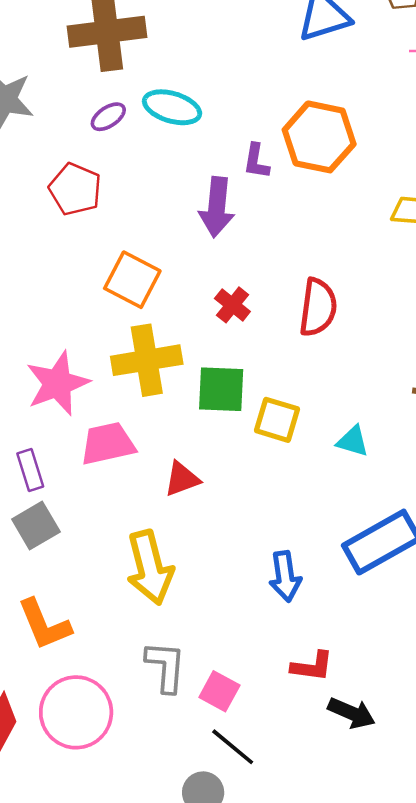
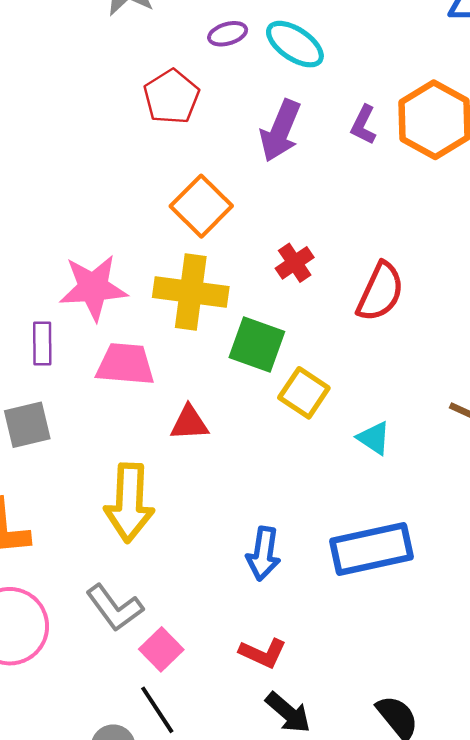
purple arrow: (217, 207) -> (280, 131), moved
purple rectangle: (30, 470) -> (42, 343), moved
gray L-shape: (166, 667) -> (115, 608), turned 122

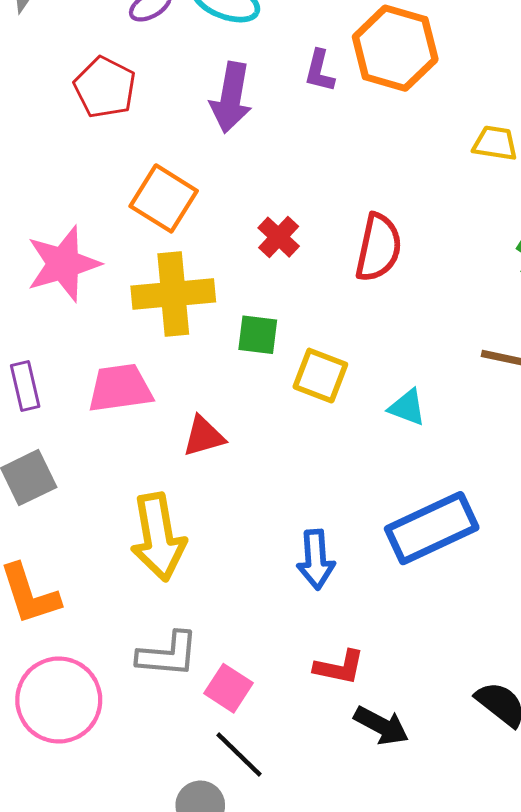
pink star: (93, 288) -> (63, 264), moved
green square: (257, 345) -> (258, 335), size x0.7
gray L-shape: (115, 608) -> (168, 654), turned -36

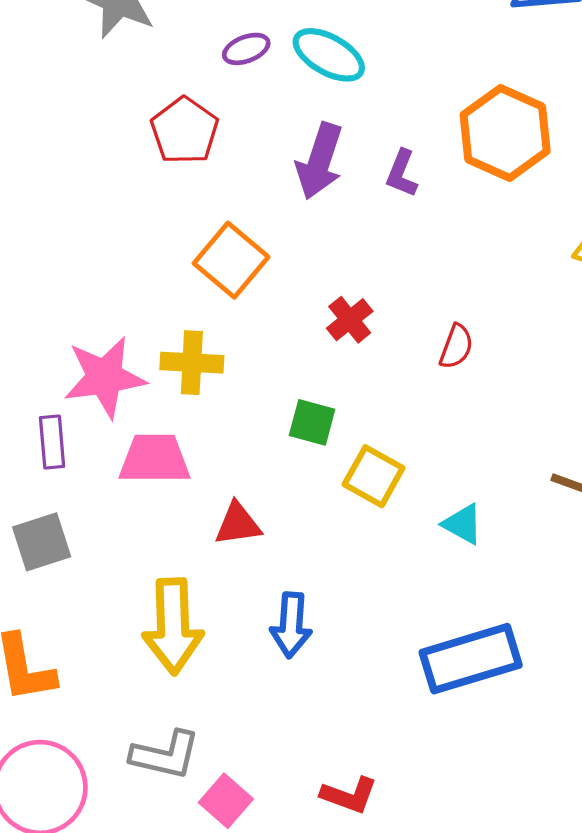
purple L-shape: (319, 71) -> (402, 173), moved
red semicircle: (378, 248) -> (456, 346), size x0.6
pink star: (63, 264) -> (105, 377), moved
yellow cross: (173, 294) -> (192, 363), moved, size x0.7
blue arrow: (316, 560) -> (291, 625), moved

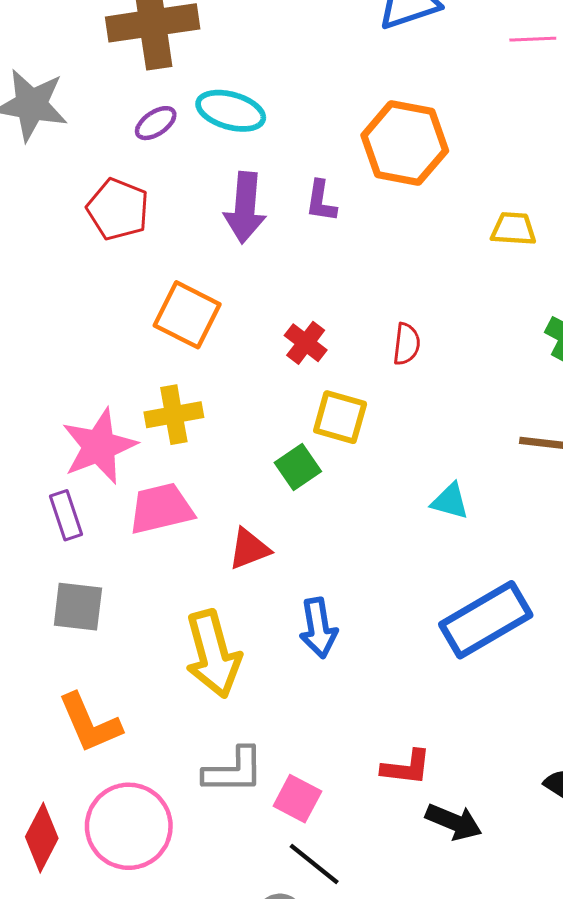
green square: (312, 422) -> (298, 467), moved, turned -36
yellow square: (374, 476) -> (340, 417), moved
gray square: (42, 542) -> (78, 607), turned 38

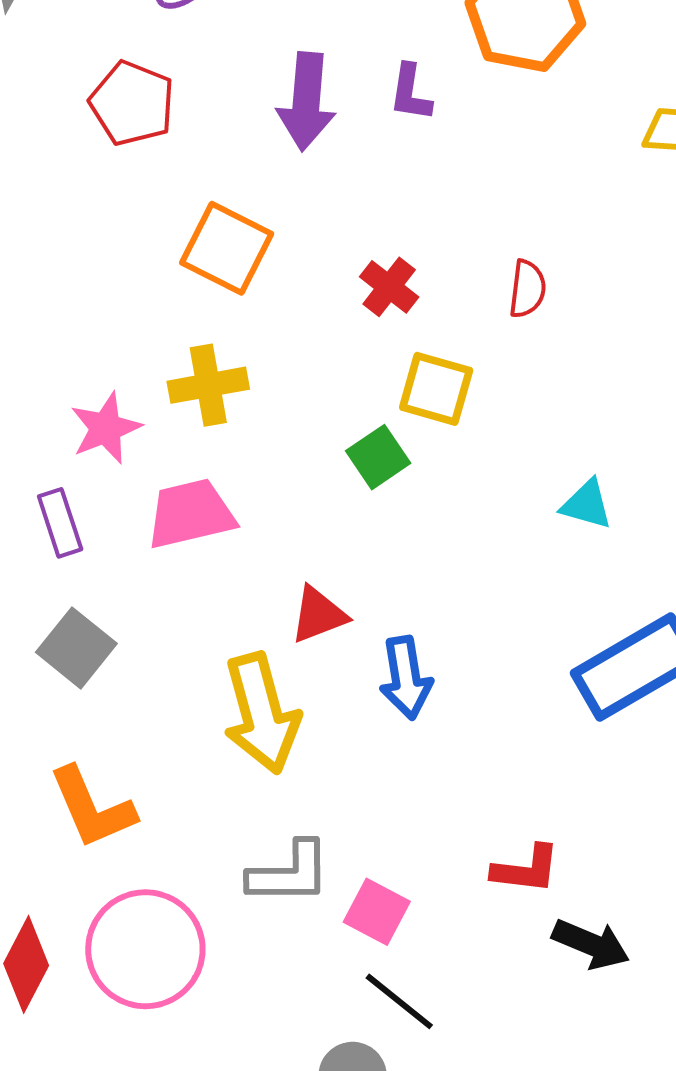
pink star: (99, 446) -> (106, 428), size x0.7
red triangle: (249, 549) -> (318, 615), moved
gray square: (78, 607) -> (76, 648), turned 32

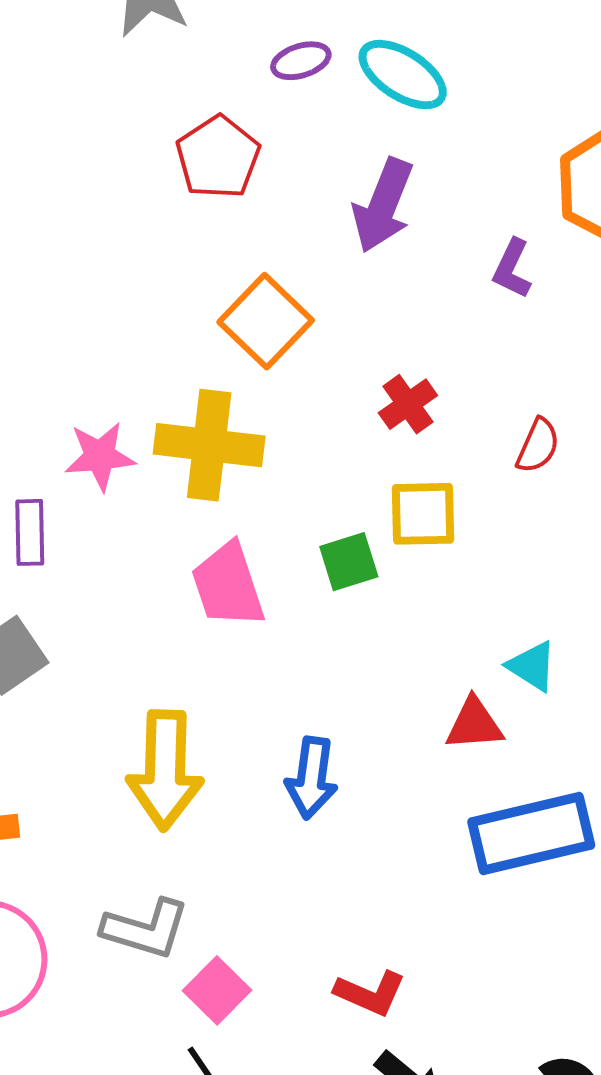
purple L-shape: (410, 93) -> (512, 269), moved
yellow cross: (208, 385) -> (209, 445), size x1.4
yellow square: (436, 389) -> (423, 514), turned -34
pink trapezoid: (191, 514) -> (228, 585), moved, turned -112
red triangle: (318, 615) -> (474, 724), moved

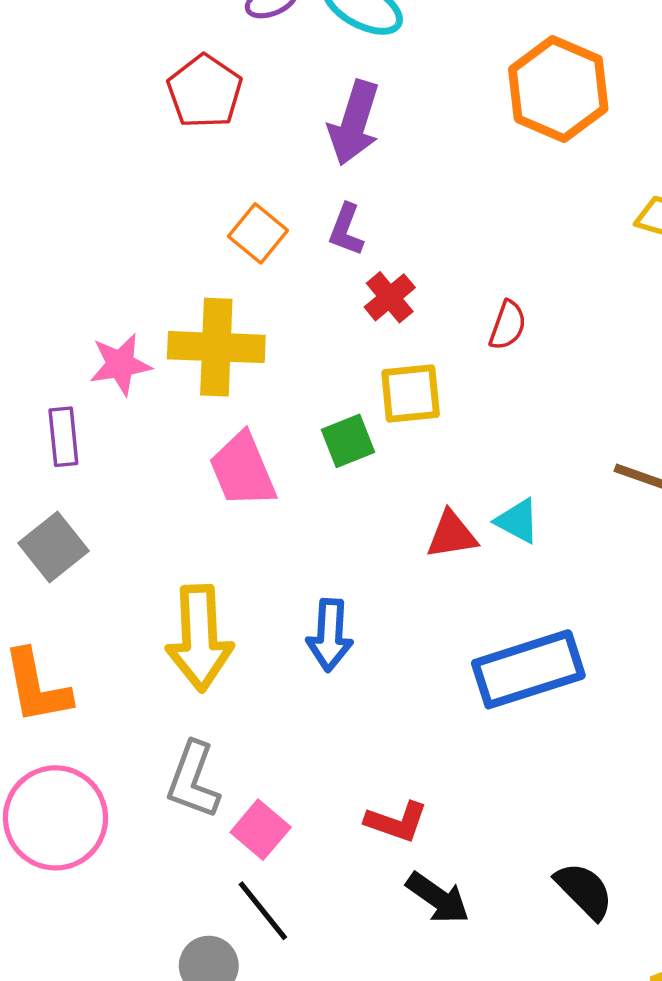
purple L-shape: (512, 269) -> (346, 230), moved
orange square: (266, 321) -> (258, 233), size x0.7
red triangle: (474, 724) -> (452, 535), moved
gray L-shape: (146, 929) -> (193, 780), turned 98

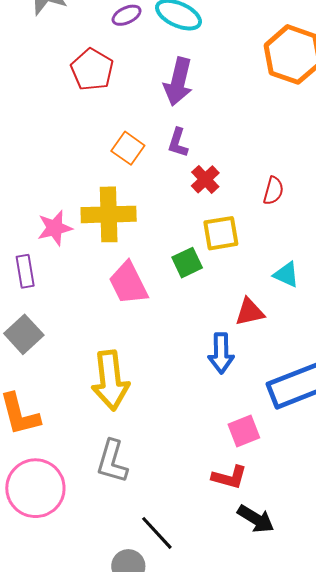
cyan triangle: (518, 521) -> (286, 275), moved
blue arrow: (330, 635) -> (221, 353), moved
pink square: (261, 830) -> (244, 431), moved, turned 32

